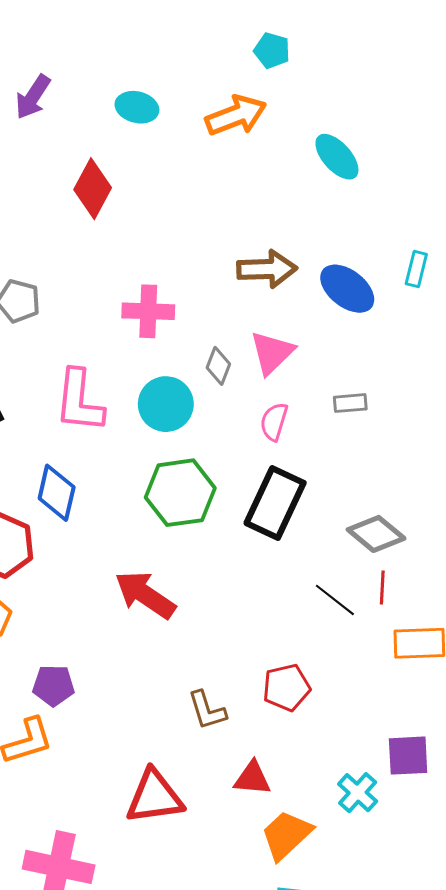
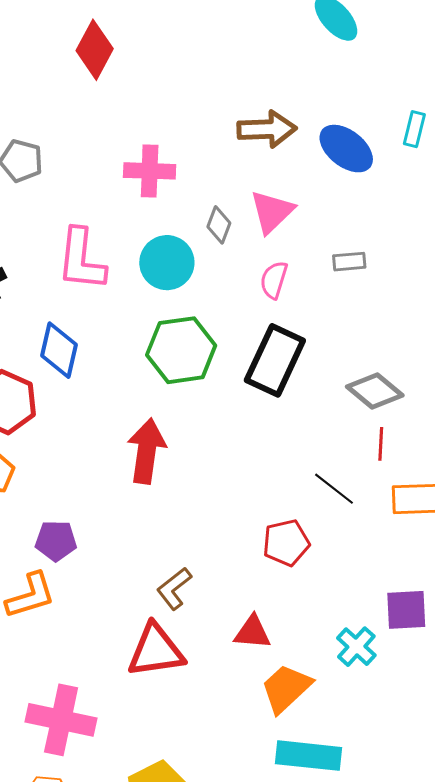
red arrow: (145, 595) -> (147, 451), turned 64
black line: (335, 600) -> (334, 489), moved
brown L-shape: (207, 710) -> (174, 589), moved, turned 69

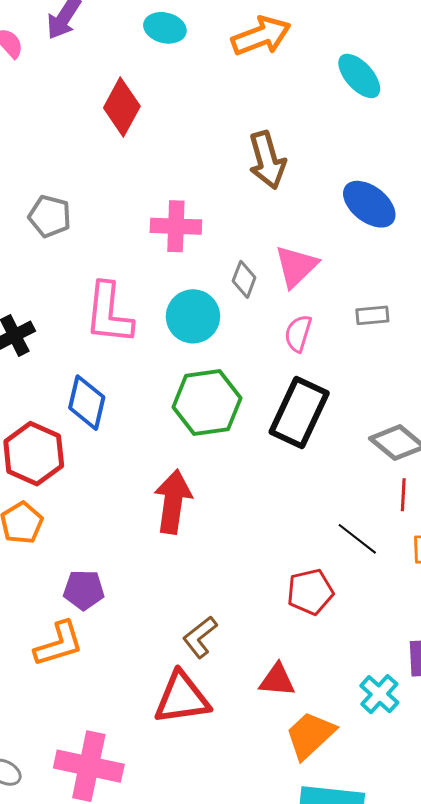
brown arrow: (267, 129) -> (267, 160), moved, turned 76

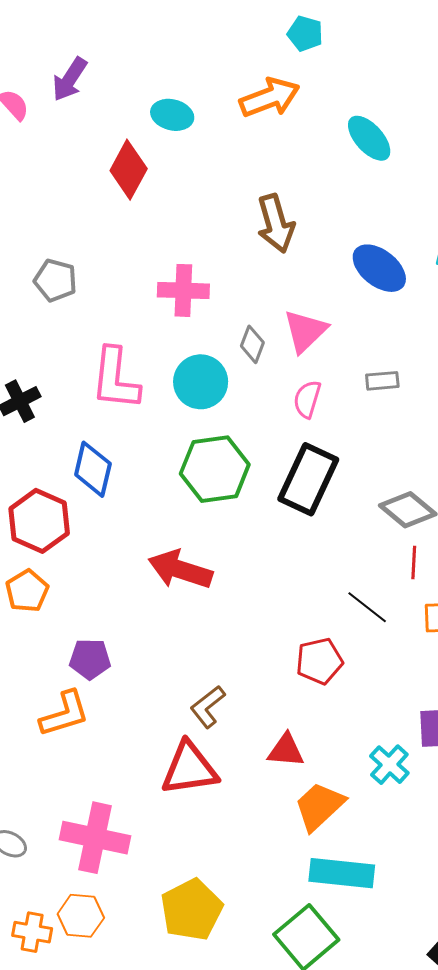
cyan ellipse: (165, 28) -> (172, 115), moved
red arrow: (173, 502) -> (180, 570), turned -80

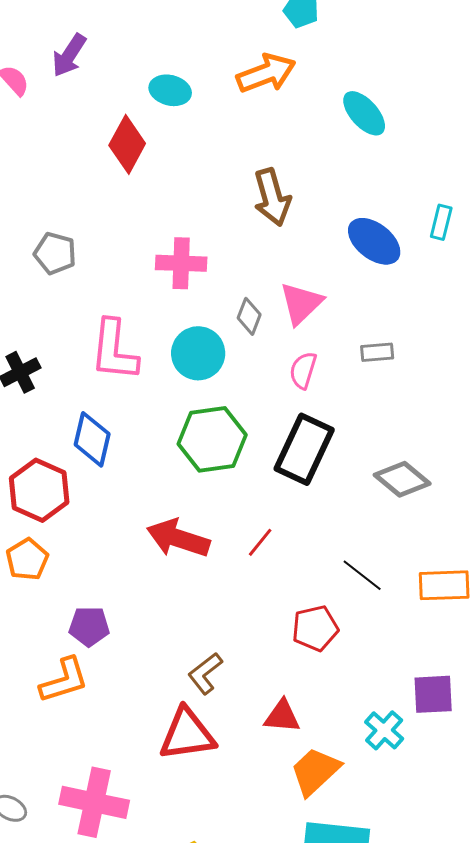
red line: (414, 563) -> (260, 542), moved, turned 36

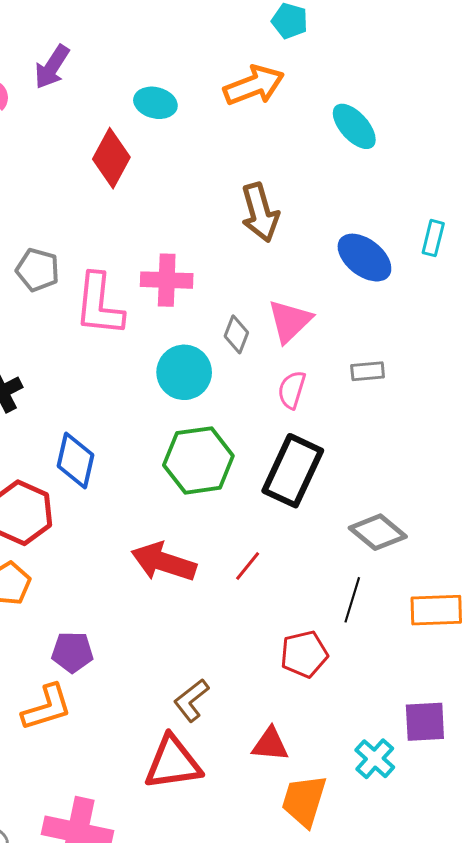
pink L-shape: (114, 350) -> (99, 305), moved
gray diamond: (402, 479) -> (378, 532), moved
black line: (362, 575) -> (352, 600), turned 69
orange trapezoid: (315, 771) -> (304, 801), turned -30

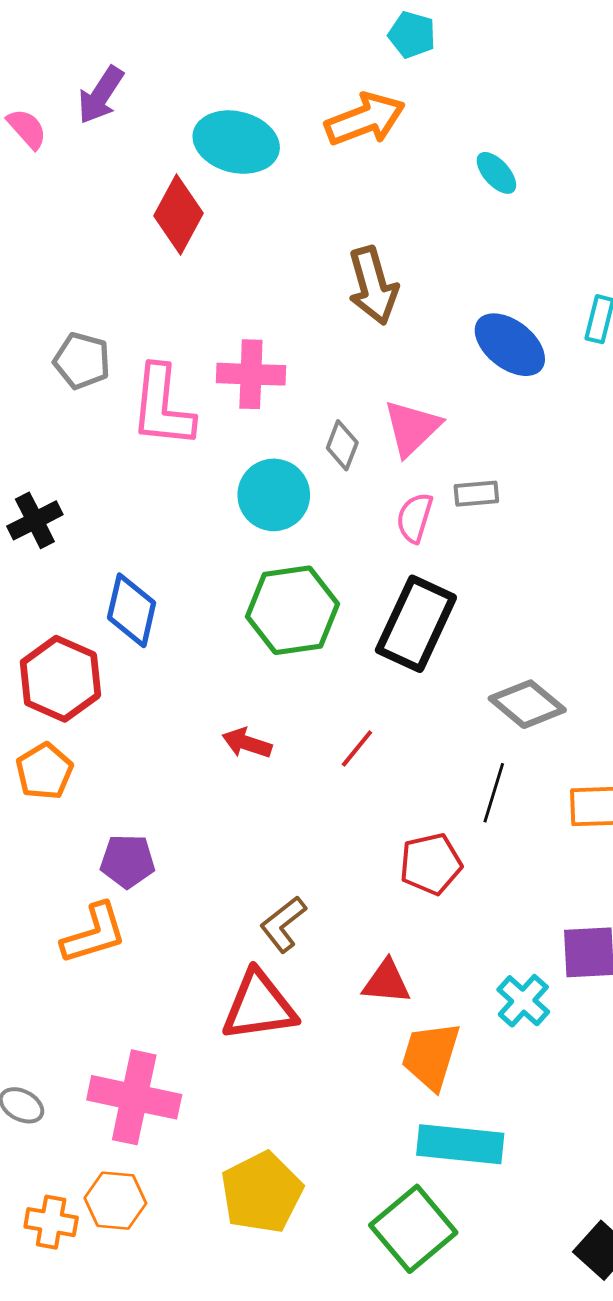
cyan ellipse: (155, 103) -> (236, 142), size x1.5
cyan ellipse: (354, 126) -> (496, 173), size x0.7
gray rectangle: (368, 371) -> (476, 494), moved
red arrow: (164, 562) -> (247, 743), size x0.6

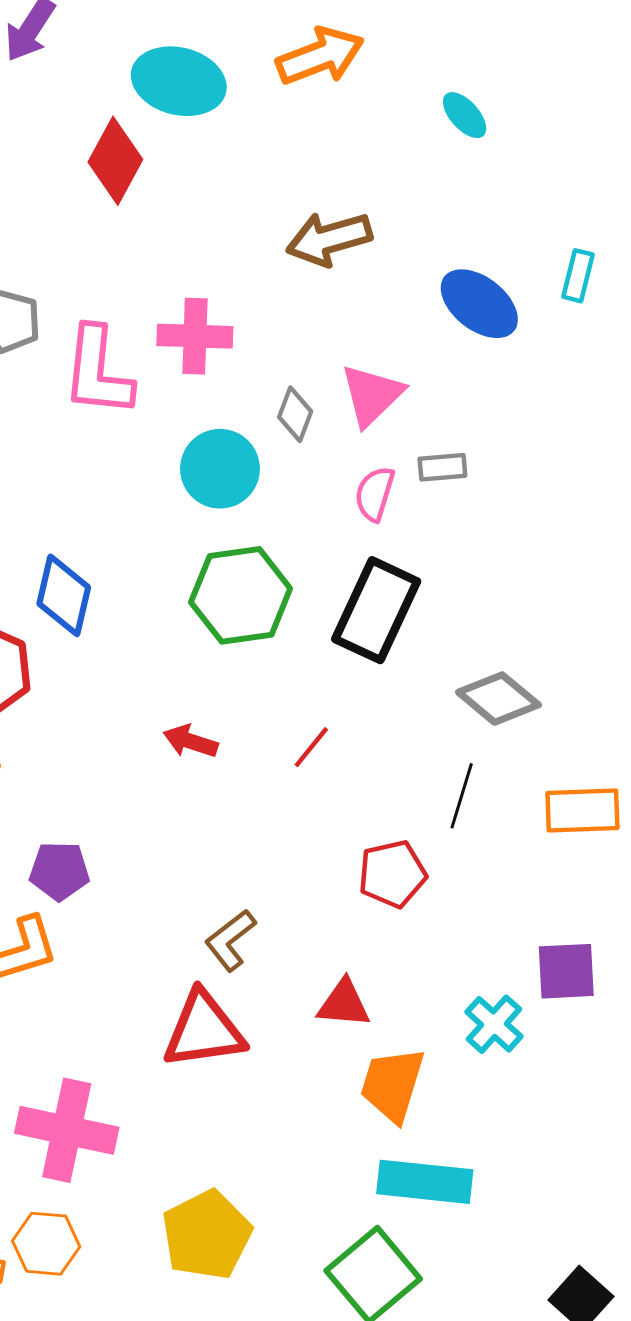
brown arrow: (373, 286) -> (329, 239), turned 90

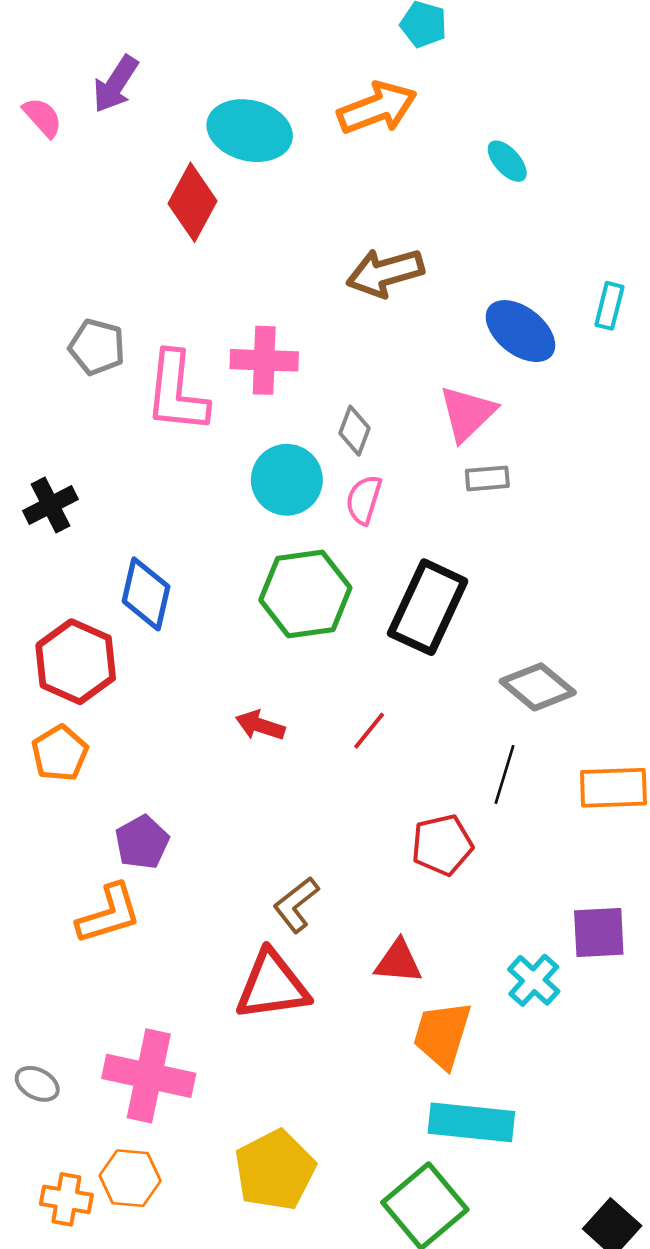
pink triangle: (372, 395) -> (467, 413), moved
pink semicircle: (375, 494) -> (364, 500), moved
purple pentagon: (59, 871) -> (142, 842), turned -30

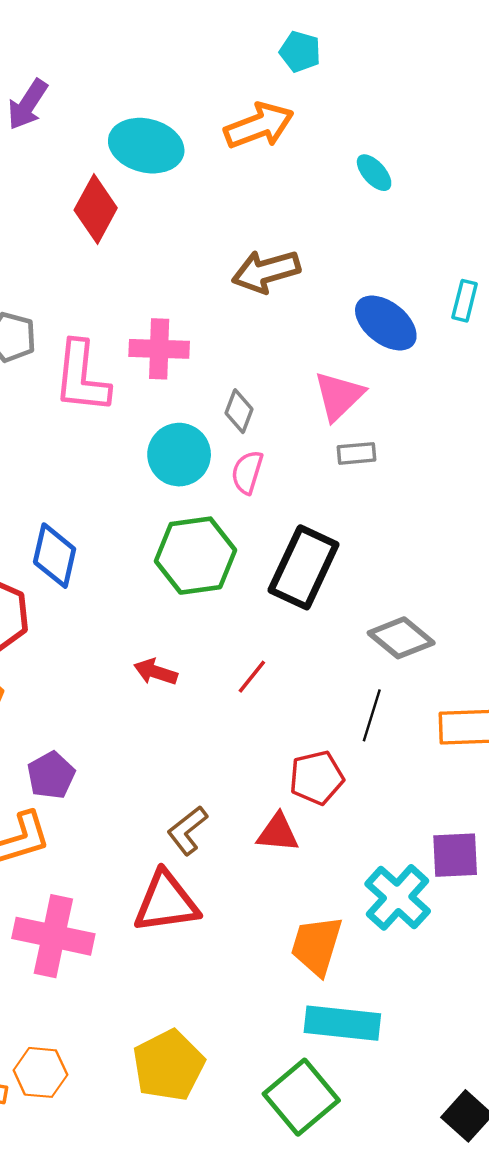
red triangle: (398, 962) -> (278, 833), moved
cyan cross: (534, 980) -> (398, 897), size x1.4
pink cross: (149, 1076) -> (53, 936), moved

